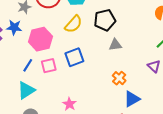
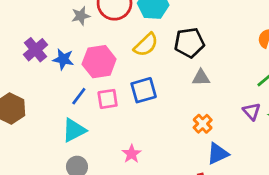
blue star: (14, 27) -> (63, 59), moved

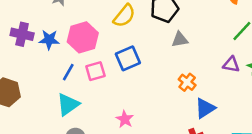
purple cross: (36, 50) -> (22, 34), turned -30
purple triangle: (252, 111) -> (231, 65), turned -30

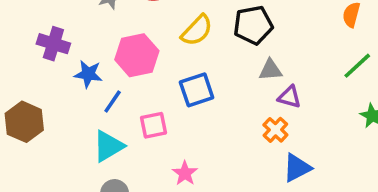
blue star: (49, 40) -> (88, 74), moved
purple triangle: (231, 65) -> (289, 97), moved
pink square: (95, 71) -> (154, 125), moved

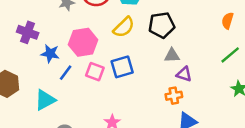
pink square: (154, 125) -> (95, 72), moved, turned 30
orange cross: (275, 130) -> (174, 96), turned 35
cyan triangle: (108, 146) -> (45, 100), moved

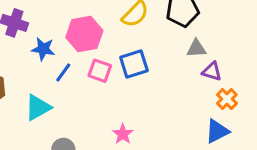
orange cross: (174, 96) -> (227, 99), moved, turned -35

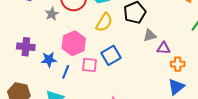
orange cross: (227, 99) -> (178, 64), turned -32

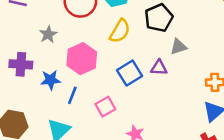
gray star: (52, 14) -> (48, 34), moved
purple triangle: (164, 48) -> (159, 68), moved
pink square: (90, 65) -> (105, 107), moved, turned -35

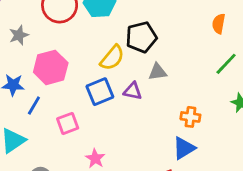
yellow semicircle: (120, 31) -> (112, 58), moved

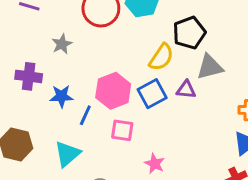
pink hexagon: (51, 67) -> (113, 91), moved
gray triangle: (157, 72) -> (210, 67), size x1.4
pink square: (68, 123) -> (122, 130), turned 35

